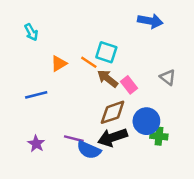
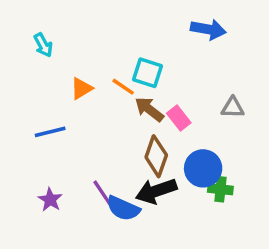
gray triangle: (168, 77) -> (233, 108), turned -36
brown diamond: (113, 112) -> (156, 156), turned -52
purple line: (74, 139) -> (102, 193), turned 42

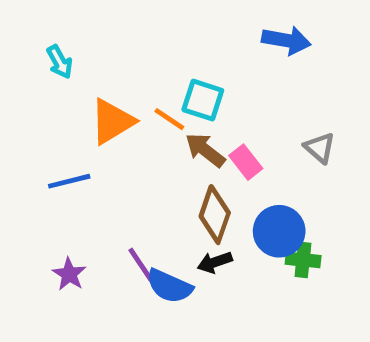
orange triangle: (81, 88) -> (112, 121), size x1.5
gray triangle: (233, 108) -> (320, 148), turned 40
black arrow: (156, 191) -> (215, 262), size x0.6

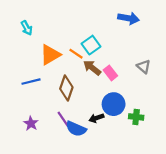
cyan square: (203, 100) -> (91, 45), turned 36
brown diamond: (215, 215) -> (66, 88), moved
blue circle: (279, 231) -> (114, 104), moved

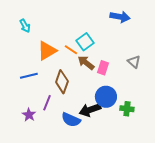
pink rectangle: (110, 73) -> (103, 68), turned 56
black arrow: (96, 118) -> (90, 110), size x1.5
purple line: (63, 119) -> (47, 103), moved, turned 56

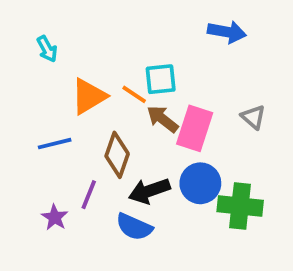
cyan square: (85, 42) -> (161, 79), turned 30
pink rectangle: (103, 68) -> (195, 128), size x1.6
green cross: (127, 109) -> (240, 206), size x1.6
black arrow: (90, 110) -> (149, 191), moved

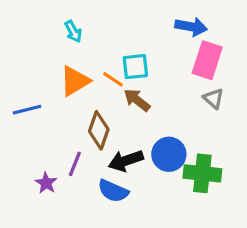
cyan arrow: (47, 49) -> (73, 31), moved
pink rectangle: (195, 128) -> (207, 60), moved
blue line: (55, 144) -> (27, 110), moved

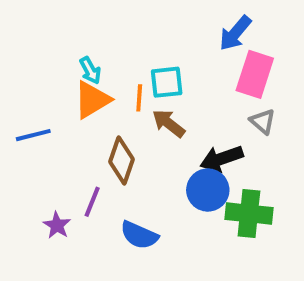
blue arrow: (191, 27) -> (235, 33), turned 120
cyan arrow: (73, 31) -> (90, 70), moved
orange line: (113, 79) -> (139, 98), turned 60
black arrow: (126, 161) -> (222, 159), moved

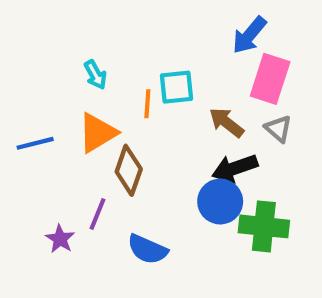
orange triangle: (92, 100) -> (97, 133), moved
brown arrow: (169, 123) -> (226, 122), moved

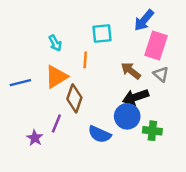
cyan square: (177, 87) -> (102, 33), moved
green cross: (264, 226) -> (152, 131), size x0.7
blue semicircle: (147, 249) -> (100, 134), moved

